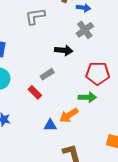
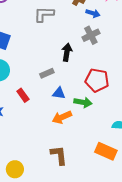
black arrow: (64, 50) -> (67, 52), turned -96
red rectangle: (35, 92) -> (23, 95), moved
blue triangle: (50, 125) -> (59, 93), moved

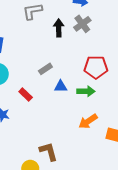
black arrow: (67, 52) -> (59, 28), moved
orange arrow: (62, 117) -> (88, 121), moved
brown L-shape: (59, 155) -> (49, 151), moved

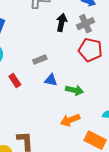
red pentagon: (96, 67) -> (90, 50), moved

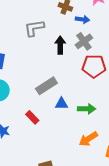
gray rectangle: (40, 60) -> (46, 86), size x1.5
red rectangle: (15, 80) -> (32, 117), moved

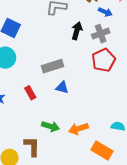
red pentagon: (94, 66) -> (104, 60), turned 30
green arrow: (87, 109) -> (50, 126), moved

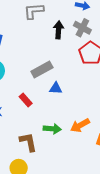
gray cross: (101, 34) -> (82, 28), turned -30
brown L-shape: (32, 146) -> (28, 142), moved

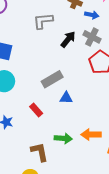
black arrow: (58, 30) -> (68, 39), turned 36
orange arrow: (80, 125) -> (91, 135), turned 30

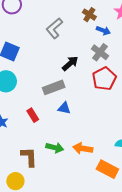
gray L-shape: (43, 21) -> (54, 28), turned -45
black arrow: (68, 39) -> (70, 63), moved

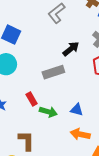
blue triangle: (64, 108) -> (77, 110), moved
green arrow: (55, 148) -> (48, 112), moved

